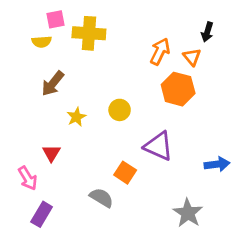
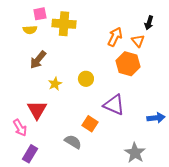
red triangle: (51, 153) -> (37, 110), size x1.5

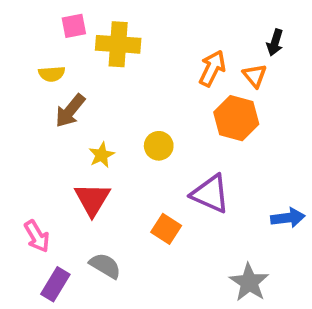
yellow semicircle: (30, 30) -> (52, 74), moved
red triangle: (37, 110) -> (92, 199), moved
gray semicircle: (73, 142) -> (105, 266), moved

